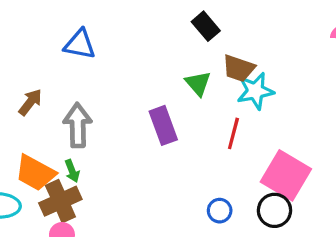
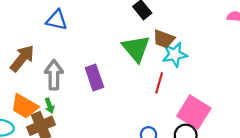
green triangle: (198, 83) -> (136, 48), size x1.6
brown arrow: (30, 102) -> (22, 58), size x1.5
purple rectangle: (163, 125) -> (94, 77), moved

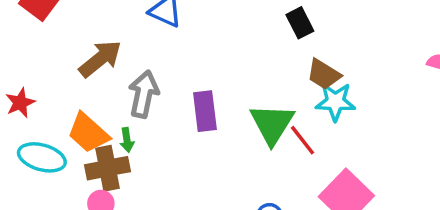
green triangle: (136, 48) -> (272, 124), moved
red line: (159, 83) -> (302, 140), turned -66

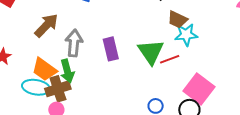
green arrow: (127, 140) -> (67, 71), size x1.6
red line: (302, 140) -> (170, 59), turned -66
cyan ellipse: (42, 157) -> (36, 87), moved

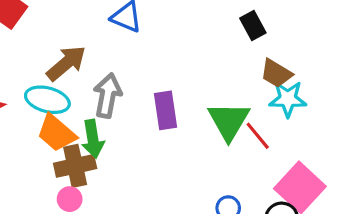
red line: (170, 59) -> (258, 136), turned 66
cyan ellipse: (36, 87) -> (47, 100), moved

